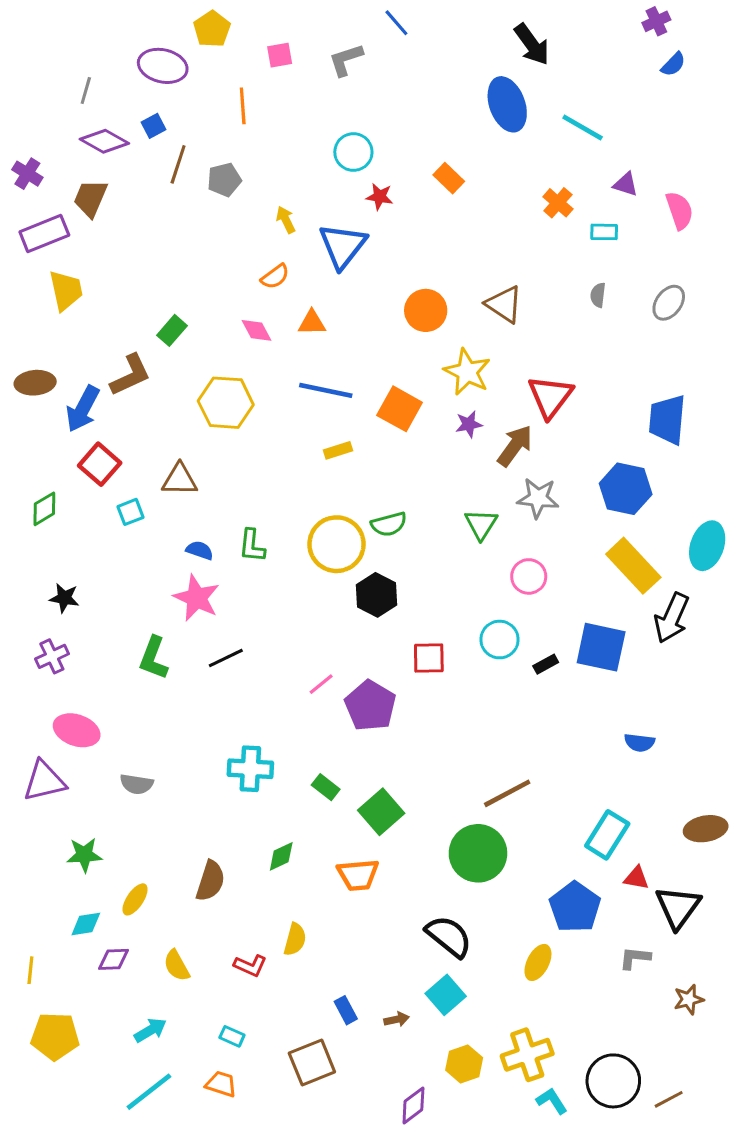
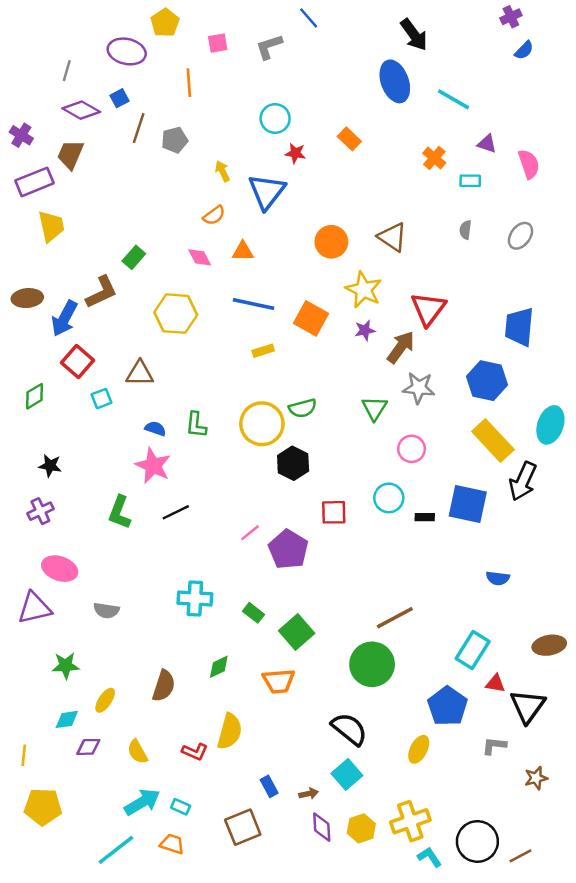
black rectangle: (546, 664) -> (425, 517), turned 30
yellow semicircle: (295, 939) -> (230, 731), size x1.4
cyan arrow: (150, 1030) -> (142, 802), moved, size x1.4
purple diamond: (413, 1106) -> (322, 827), moved, turned -56

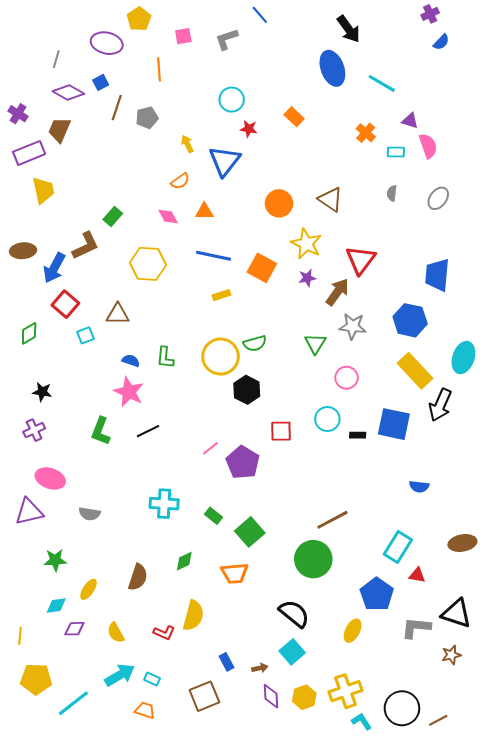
pink semicircle: (529, 164) -> (428, 146), moved
black triangle: (528, 706) -> (456, 614), moved, turned -48
gray L-shape: (494, 746) -> (416, 628), size x1.4
cyan line: (116, 850) -> (73, 703), moved

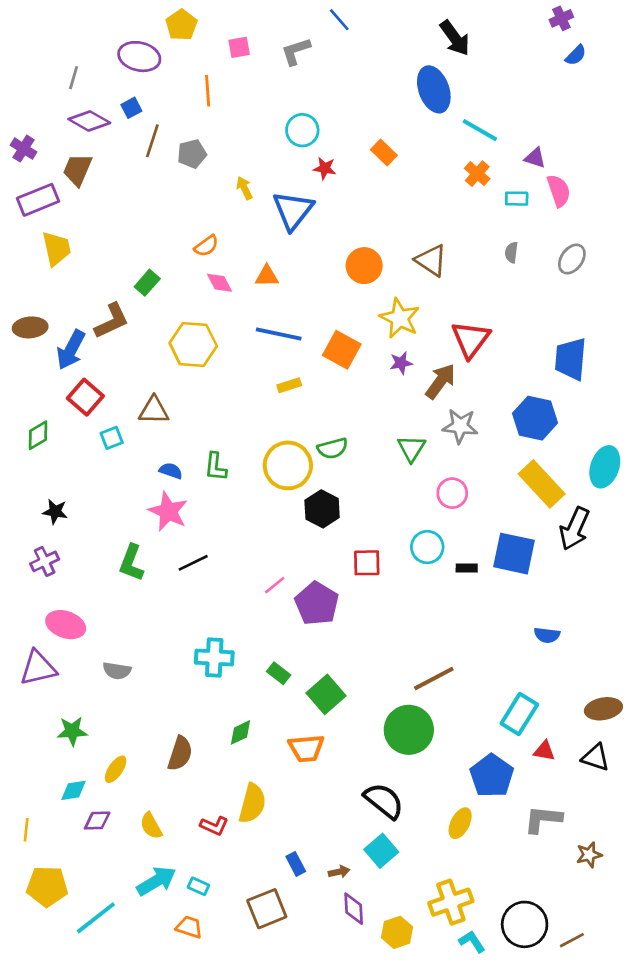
cyan line: (382, 83) -> (480, 130), moved
orange semicircle: (180, 181) -> (206, 246), moved
black triangle: (456, 614) -> (596, 757), moved, size x0.7
yellow hexagon: (304, 697) -> (397, 932), moved

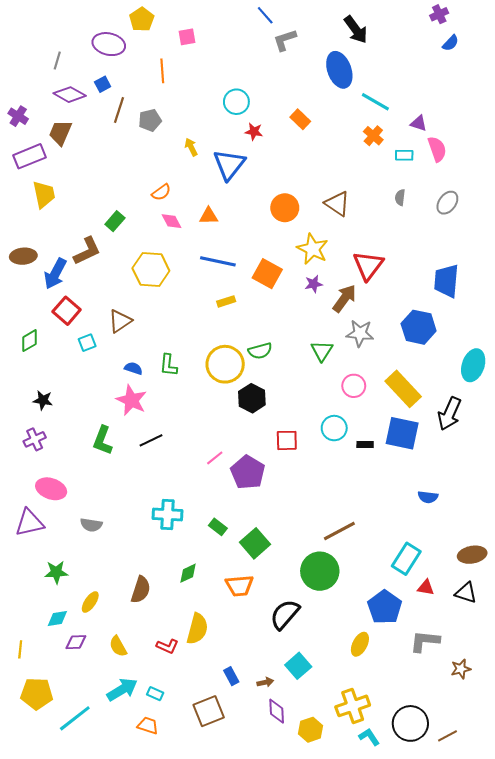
gray L-shape: (296, 51) -> (285, 40), moved
brown triangle: (154, 410) -> (120, 321), turned -35
yellow rectangle: (542, 484) -> (403, 389), moved
black semicircle: (384, 801) -> (285, 614), moved, turned -88

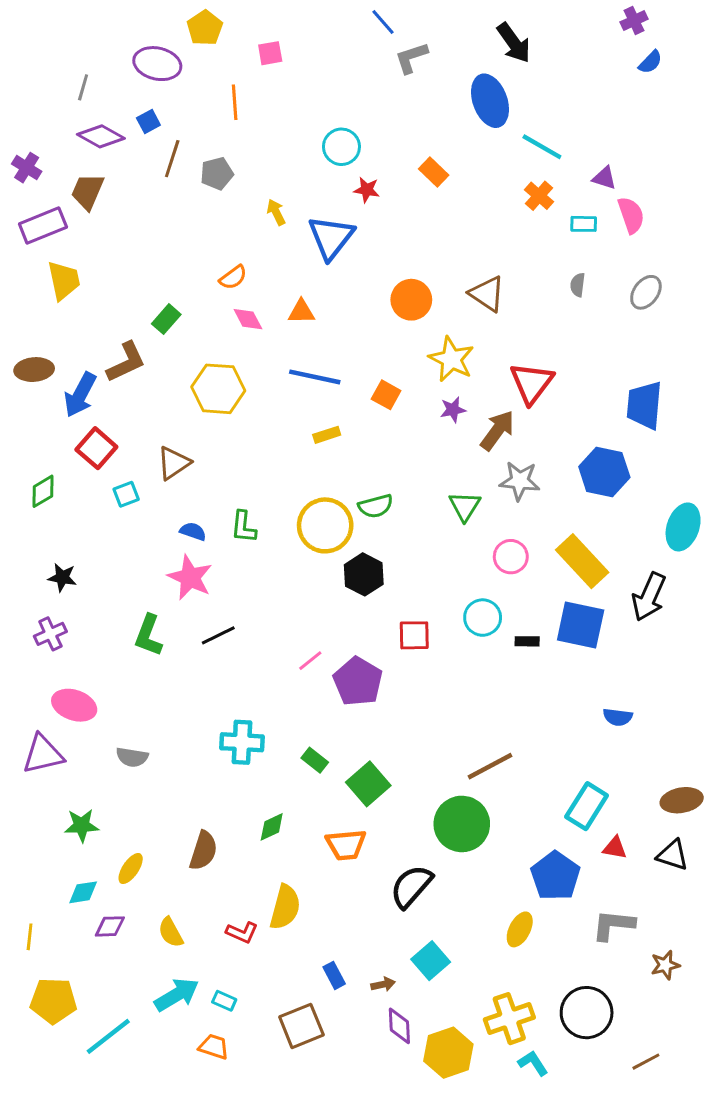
orange square: (267, 274) -> (386, 395), size x0.7
black circle: (410, 723) -> (587, 1013), moved
yellow hexagon: (311, 730) -> (448, 1053), size x1.4

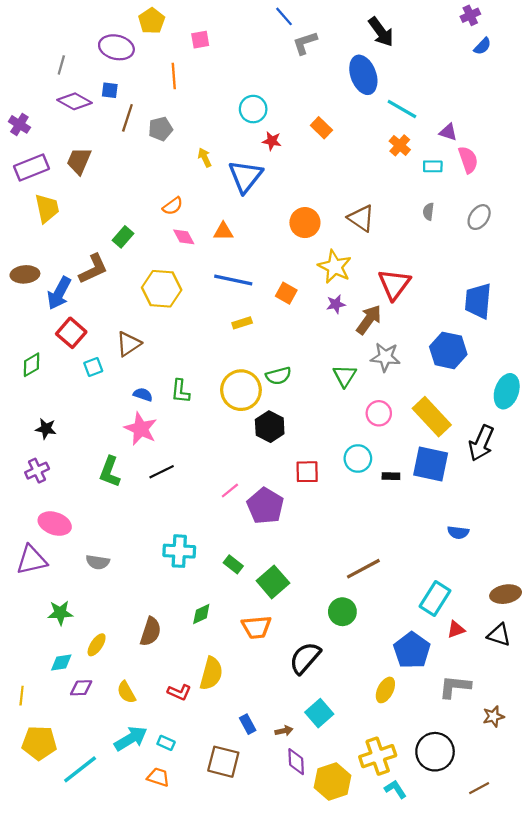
blue square: (148, 122) -> (110, 90), turned 35
brown trapezoid: (88, 191) -> (79, 161), moved
green circle: (462, 824) -> (342, 612), size x0.7
red triangle: (615, 848) -> (456, 629), turned -30
brown square: (301, 1026) -> (223, 762), turned 36

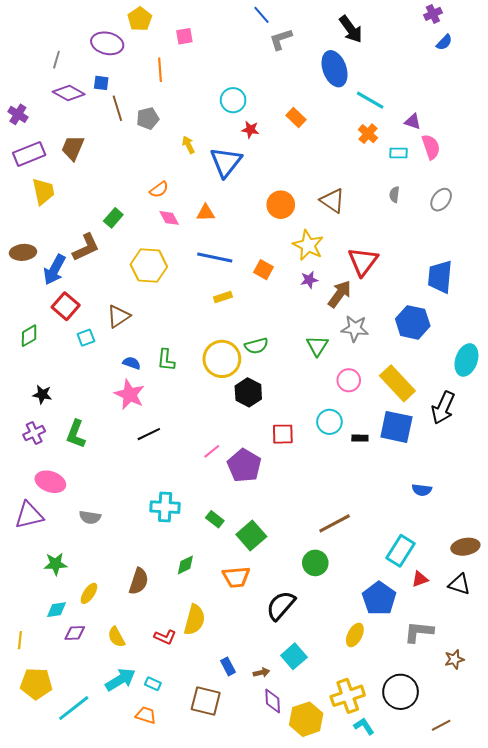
brown line: (127, 118) -> (117, 108), turned -35
green L-shape: (110, 472) -> (76, 434), moved

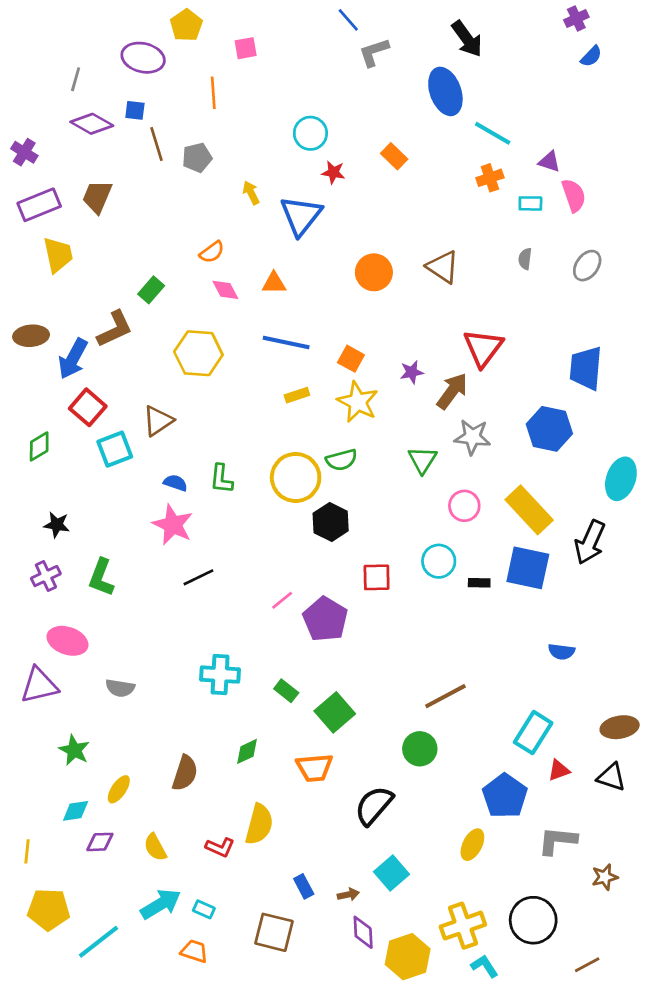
orange cross: (368, 134) -> (490, 178), turned 30
yellow star: (308, 245) -> (358, 402), moved
cyan square: (86, 338) -> (115, 449), size x1.5
green star: (55, 564) -> (74, 750), turned 30

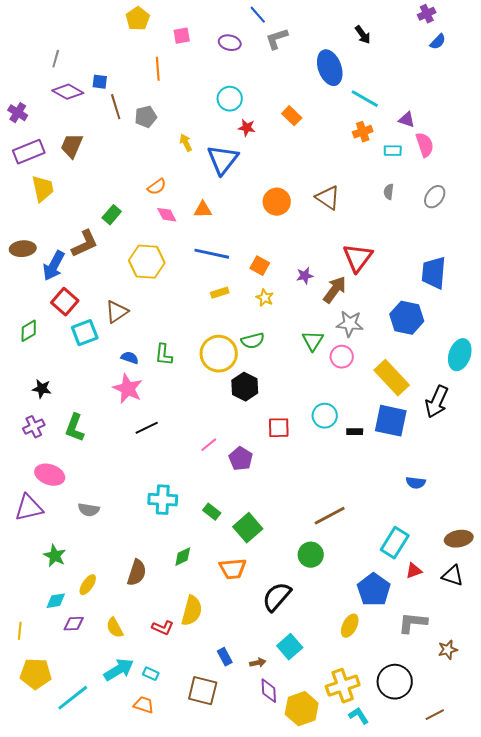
black arrow: (467, 39) -> (363, 35), moved, size x0.7
purple ellipse: (143, 58) -> (230, 43), moved, size x0.7
yellow star: (358, 402) -> (265, 298), size x0.6
pink circle: (464, 506) -> (342, 357), moved
purple pentagon: (325, 619) -> (241, 459), size x0.7

